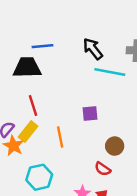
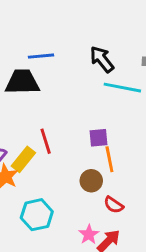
red line: (33, 105) -> (46, 141), moved
orange line: (60, 137) -> (109, 159), moved
brown circle: (115, 146) -> (91, 181), moved

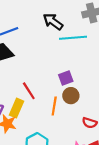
orange line: (109, 159) -> (54, 106), moved, turned 36
brown circle: (91, 181) -> (71, 96), moved

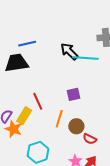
black arrow: (53, 22) -> (69, 51), moved
brown circle: (71, 96) -> (76, 126), moved

